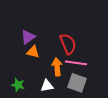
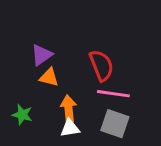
orange arrow: (57, 67) -> (69, 109), moved
green star: (18, 85) -> (22, 115), moved

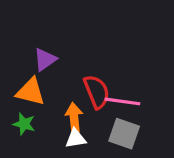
red semicircle: (101, 65) -> (97, 92), moved
orange triangle: (49, 77) -> (30, 92), moved, size x1.4

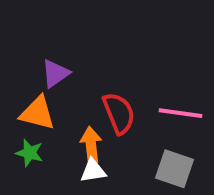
pink line: (122, 101) -> (180, 113), moved
gray square: (124, 134) -> (174, 169), moved

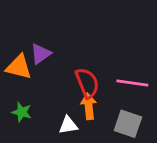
orange triangle: (37, 113) -> (19, 67), moved
orange arrow: (91, 145) -> (89, 106), moved

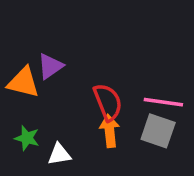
gray square: (128, 124) -> (158, 131), moved
white triangle: (68, 125) -> (59, 154), moved

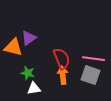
green star: (27, 138) -> (28, 73), moved

